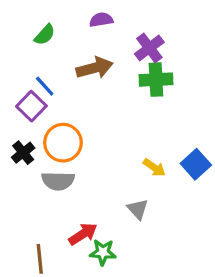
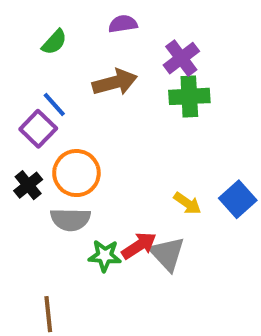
gray triangle: (138, 209) -> (167, 254), size x1.4
red arrow: (83, 234) -> (139, 246), moved
green star: (103, 252) -> (105, 256), moved

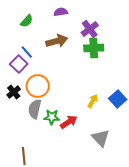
yellow arrow: (187, 203) -> (93, 101), turned -96
gray semicircle: (70, 219) -> (35, 109), turned 102
gray triangle: (167, 254) -> (101, 138), moved
green star: (105, 256) -> (52, 117), moved

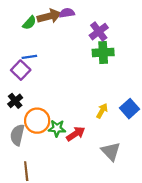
brown arrow: (57, 41) -> (49, 16), moved
blue line: (27, 52) -> (29, 57), turned -56
orange circle: (38, 86) -> (37, 121), moved
gray semicircle: (35, 109) -> (17, 135), moved

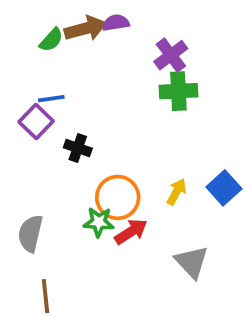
black cross: (15, 101) -> (78, 148), moved, turned -32
orange circle: (37, 121) -> (118, 197), moved

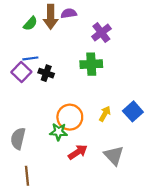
brown arrow: (85, 28) -> (51, 17), turned 105
green cross: (178, 91) -> (91, 64), moved
black cross: (78, 148) -> (46, 73), moved
red arrow: (131, 232) -> (78, 152), moved

